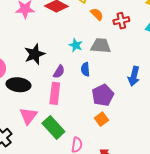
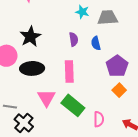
cyan star: (76, 45) -> (82, 12), moved
black star: (35, 54) -> (30, 37), moved
purple semicircle: (59, 72) -> (74, 39), moved, turned -32

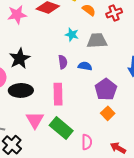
blue semicircle: (96, 43) -> (85, 66), turned 112

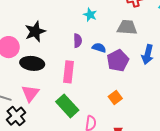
gray trapezoid: (97, 41) -> (127, 27), moved
purple pentagon: (106, 89) -> (118, 61), moved
pink triangle: (35, 120) -> (30, 93), moved

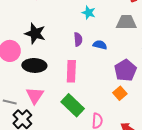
black star: (35, 32) -> (35, 33), turned -30
purple pentagon: (118, 61) -> (125, 70), moved

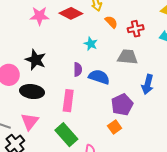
blue semicircle: (100, 45) -> (99, 77), size x1.5

